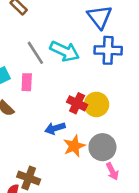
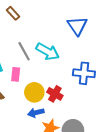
blue cross: (108, 50) -> (84, 73), moved
yellow circle: (96, 104) -> (34, 92), moved

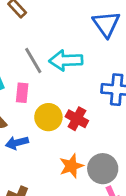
cyan arrow: (48, 52) -> (66, 60), turned 150
blue arrow: (36, 113) -> (17, 143), moved

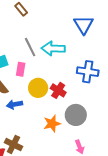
gray circle: (103, 169) -> (76, 115), moved

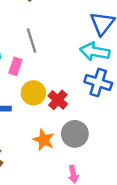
cyan arrow: (53, 49) -> (95, 52), moved
orange star: (52, 124) -> (44, 140), turned 30

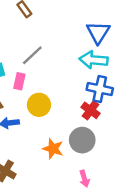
gray line: (31, 41) -> (32, 55), turned 70
red cross: (58, 100) -> (91, 110), moved

